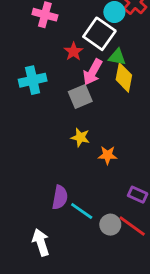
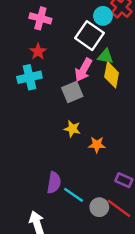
red star: (74, 52) -> (38, 51), moved

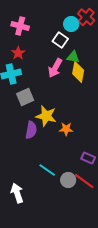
white square: (89, 36) -> (60, 40), size x0.7
gray square: (72, 92) -> (25, 97), moved
yellow star: (72, 129) -> (46, 116), size x1.5
purple semicircle: (54, 183) -> (31, 130), moved

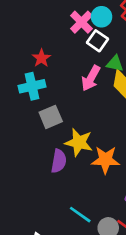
cyan circle: (71, 24) -> (102, 17), moved
pink cross: (20, 26) -> (81, 22), moved, turned 30
orange star: (66, 129) -> (106, 160), size x1.5

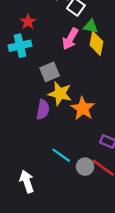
gray square: (51, 117) -> (50, 72), moved
orange star: (106, 160) -> (83, 108), turned 30

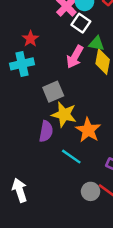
cyan line: (61, 155) -> (71, 157), moved
white arrow: (27, 181) -> (20, 190), moved

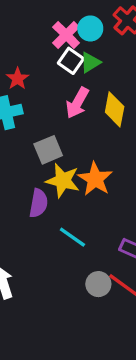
white square: (81, 23) -> (71, 61), moved
green triangle: (97, 44) -> (90, 62), moved, turned -42
orange star: (88, 130) -> (95, 179), moved

